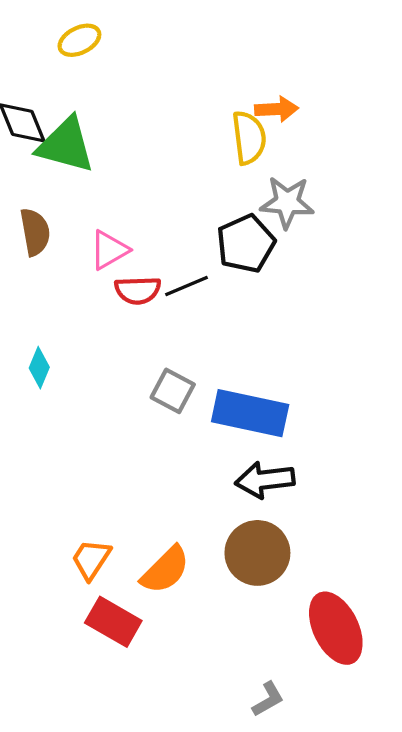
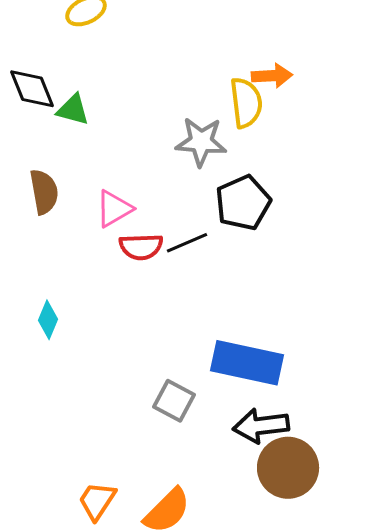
green triangle: (66, 145) -> (73, 110), size x0.6
gray star: (287, 202) -> (201, 142), moved
gray square: (173, 391) -> (174, 401), moved
brown circle: (257, 553) -> (288, 468), moved

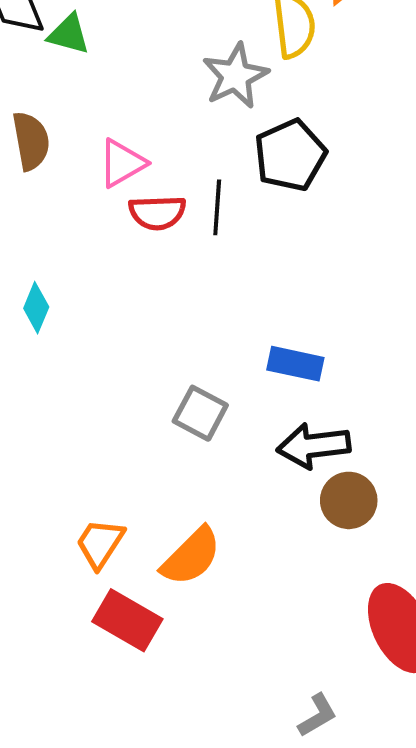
gray star: (201, 142) -> (235, 76), turned -30
black line: (187, 243) -> (217, 207), turned -63
blue rectangle: (247, 363) -> (295, 364), size x0.6
brown circle: (288, 468) -> (349, 500), size x0.7

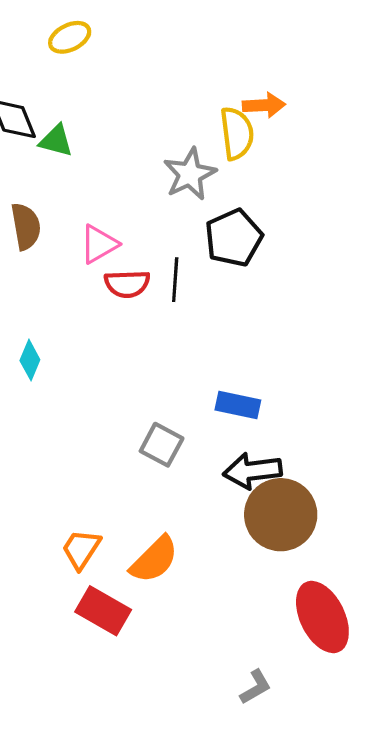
brown circle: (349, 500) -> (281, 515), size x1.6

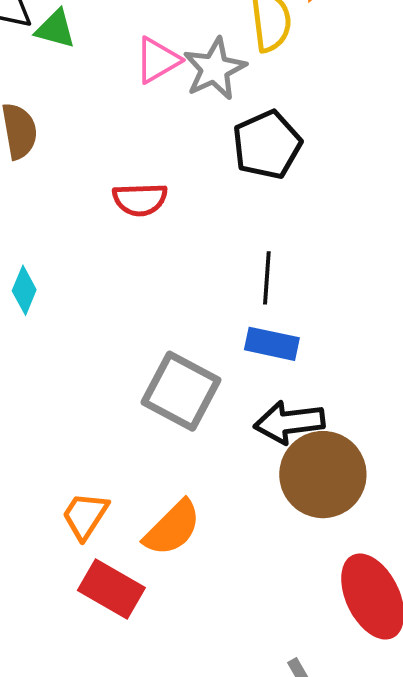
pink triangle: (99, 244) -> (157, 60), moved
black line: (175, 280) -> (267, 278), moved
gray square: (162, 445) -> (181, 391), size x1.5

